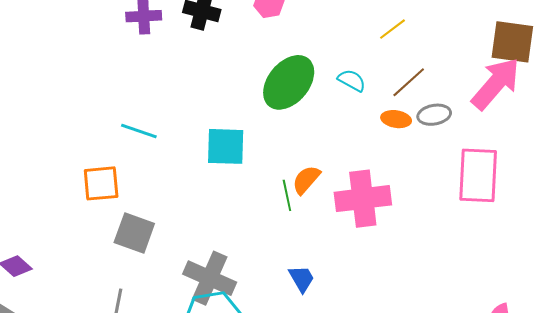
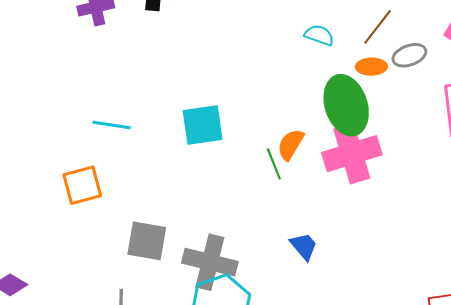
green ellipse: (289, 82) -> (346, 105), moved, turned -48
gray square: (134, 233) -> (147, 241), moved

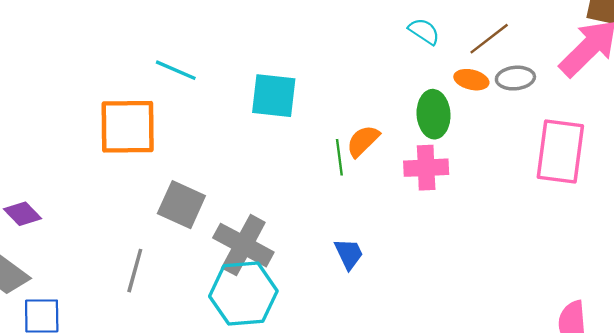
green ellipse: (346, 105) -> (434, 114), size x0.7
pink cross: (352, 154) -> (426, 168), size x0.7
orange square: (82, 185) -> (128, 127), size x1.4

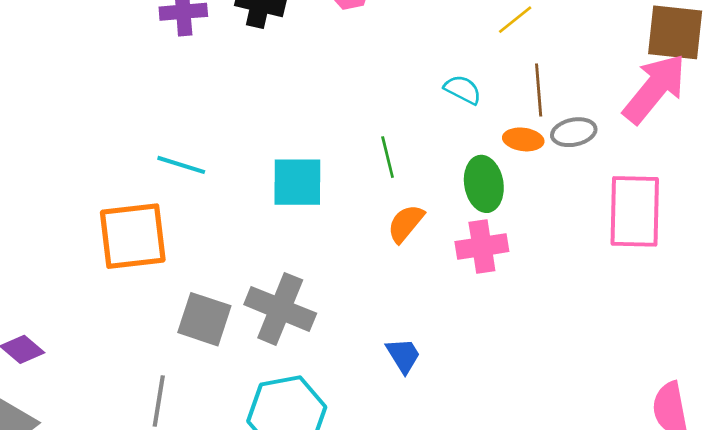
brown line: (489, 39) -> (539, 90), turned -51
green line: (339, 157) -> (388, 157), moved
gray cross: (243, 245) -> (280, 309), moved

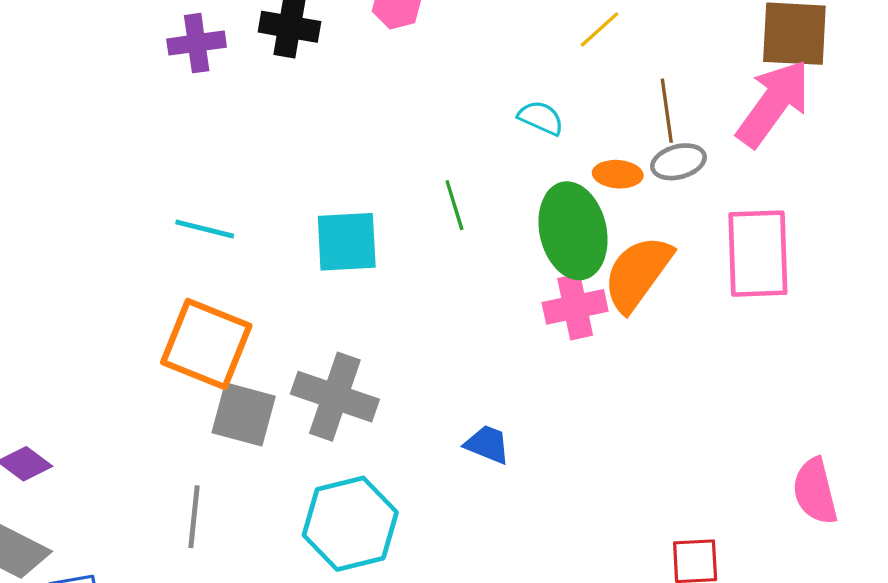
brown line: (539, 90) -> (667, 111), moved
green ellipse: (484, 184) -> (573, 231), size x1.4
orange semicircle: (406, 223) -> (638, 273), moved, size x1.6
orange square: (133, 236) -> (206, 344), moved, turned 32
blue trapezoid: (403, 355) -> (487, 444), turned -33

